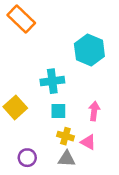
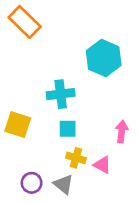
yellow square: (15, 107) -> (18, 125), turned -30
pink arrow: (94, 111) -> (122, 132), moved
gray triangle: (67, 159) -> (63, 184), moved, turned 36

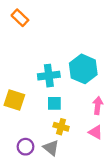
orange rectangle: (25, 22) -> (20, 18), size x0.7
cyan hexagon: (104, 58) -> (83, 69), moved
pink triangle: (102, 165) -> (95, 132), moved

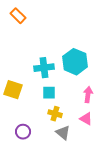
gray triangle: (51, 148) -> (63, 133), moved

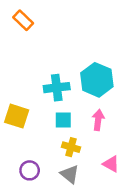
pink arrow: (88, 95) -> (98, 120), moved
pink triangle: (86, 119) -> (111, 164), moved
gray triangle: (63, 133) -> (70, 174), moved

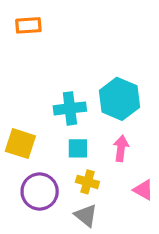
orange rectangle: (23, 20) -> (28, 25), turned -48
pink triangle: (111, 164) -> (143, 190), moved
purple circle: (30, 170) -> (40, 192), moved, size x1.5

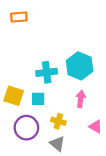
cyan square: (78, 148) -> (38, 99), moved

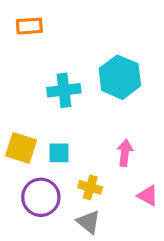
cyan hexagon: (80, 66) -> (120, 77), moved
cyan cross: (47, 72) -> (64, 90), moved

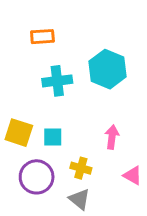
orange rectangle: (29, 26) -> (42, 37), moved

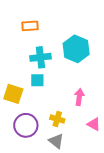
cyan square: (53, 137) -> (37, 80), moved

